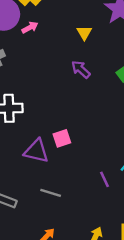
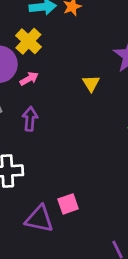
purple arrow: (81, 69) -> (30, 119), moved, turned 54

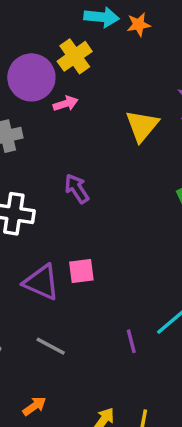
yellow triangle: (91, 83) -> (142, 126), size x1.5
purple arrow: (30, 119) -> (77, 189), moved, turned -50

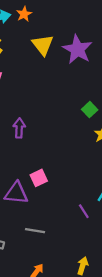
yellow triangle: (142, 126) -> (43, 45), moved
purple arrow: (77, 189) -> (19, 128), turned 54

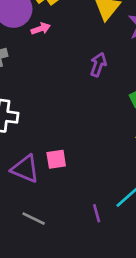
purple arrow: (19, 128) -> (98, 65), moved

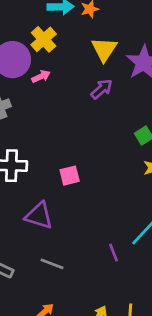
purple arrow: (98, 65) -> (102, 89), moved, turned 35
pink square: (56, 159) -> (70, 176), moved

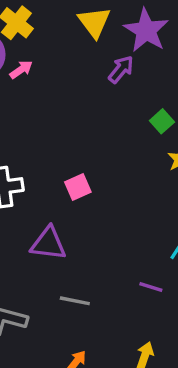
purple arrow: (102, 89) -> (121, 69), moved
purple line: (113, 253) -> (151, 287), moved, turned -42

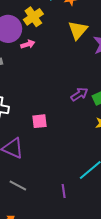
purple arrow: (121, 69) -> (79, 94), moved
purple line: (151, 287) -> (64, 191), turned 48

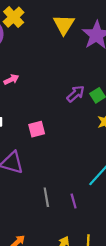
pink arrow: (28, 44) -> (11, 79), moved
gray line: (18, 186) -> (46, 197), moved, turned 60

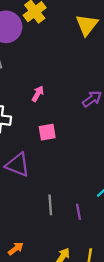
pink arrow: (11, 79) -> (38, 94), moved, turned -40

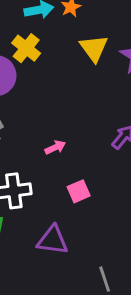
pink arrow: (38, 94) -> (55, 147), turned 49

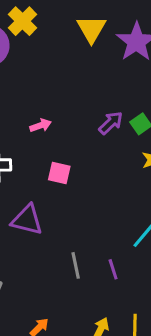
pink square: (79, 191) -> (59, 173), turned 30

